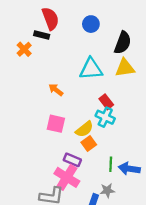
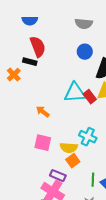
blue circle: (91, 24) -> (85, 52), moved
red rectangle: (106, 102) -> (90, 97), moved
yellow semicircle: (84, 129) -> (69, 148), turned 42

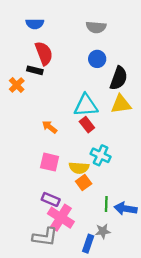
red rectangle: (90, 97) -> (87, 125), moved
purple rectangle: (58, 176) -> (51, 199), moved

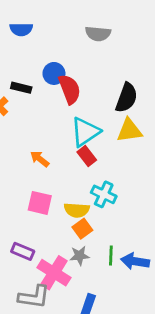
red semicircle: (44, 53) -> (70, 89), moved
blue circle: (97, 59) -> (54, 73), moved
cyan triangle: (86, 105) -> (85, 132), turned -30
purple rectangle: (51, 199) -> (23, 251), moved
gray star: (103, 231) -> (80, 256), moved

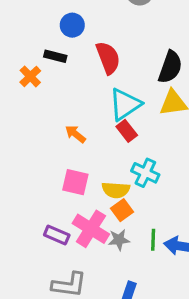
blue circle: (54, 73) -> (72, 25), moved
pink cross: (54, 273) -> (91, 229), moved

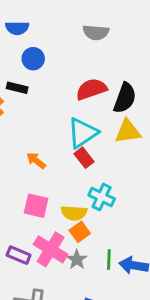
red semicircle: (108, 58) -> (91, 89), moved, turned -88
gray star: (119, 240) -> (77, 260), turned -30

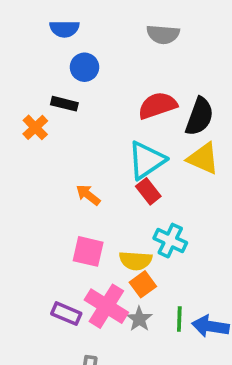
yellow triangle: (128, 131) -> (203, 158), turned 32

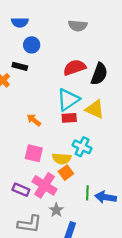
yellow triangle: (203, 158) -> (95, 109), moved
red rectangle: (148, 191) -> (69, 118), turned -56
gray star: (139, 319) -> (56, 210), moved

